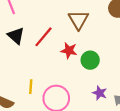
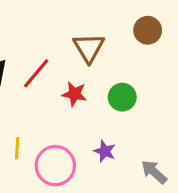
green circle: (90, 60) -> (122, 97), moved
purple star: (100, 93) -> (105, 151), moved

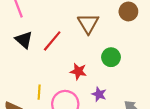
red star: (74, 94) -> (78, 71), moved

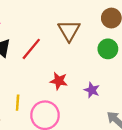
green circle: (111, 57) -> (108, 49), moved
purple star: (99, 94) -> (92, 90), moved

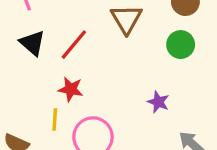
red star: (59, 81) -> (71, 89), moved

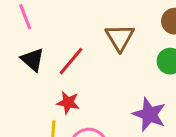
purple star: (158, 102) -> (149, 114), size x1.6

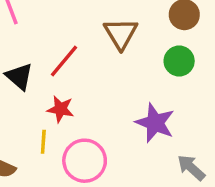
black triangle: (33, 60) -> (19, 76), moved

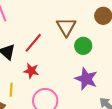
green circle: (179, 61) -> (83, 46), moved
yellow line: (43, 142) -> (11, 90), moved

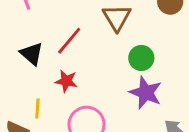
green circle: (83, 46) -> (141, 58), moved

